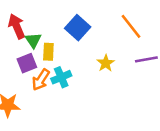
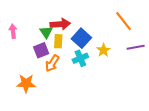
red arrow: (17, 26) -> (60, 24), moved, turned 108
blue square: (78, 28) -> (81, 38), moved
cyan cross: (61, 77) -> (80, 58), moved

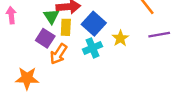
purple square: (41, 50) -> (45, 38), turned -35

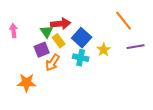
yellow rectangle: (66, 27) -> (59, 41), turned -40
purple square: (45, 38) -> (42, 50), turned 35
cyan cross: (93, 48) -> (81, 58), turned 35

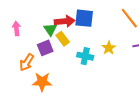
blue square: (82, 38) -> (84, 18), moved, turned -36
orange arrow: (53, 63) -> (27, 62), moved
orange star: (27, 83) -> (42, 82), moved

